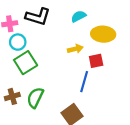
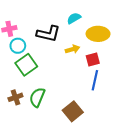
black L-shape: (38, 17) -> (48, 34), moved
blue line: (84, 82) -> (95, 80), moved

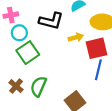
red square: (93, 59) -> (97, 48), size x1.5
brown cross: (15, 97) -> (16, 86), turned -32

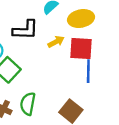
red square: (97, 48) -> (81, 48), turned 30

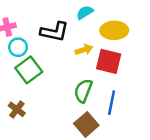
blue line: (88, 71) -> (112, 103), moved
green semicircle: (28, 104) -> (83, 91), moved

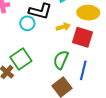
cyan circle: (18, 47) -> (27, 23), moved
green square: (29, 70) -> (21, 59), moved

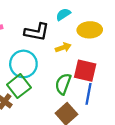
cyan circle: (27, 23) -> (23, 64), moved, size x1.6
red square: (83, 37) -> (85, 71), moved

